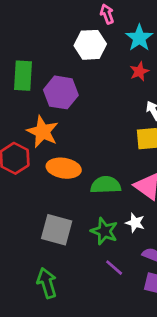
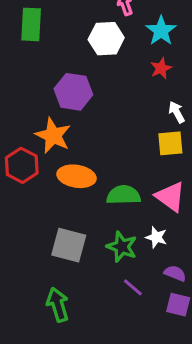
green rectangle: (23, 76) -> (31, 24), moved

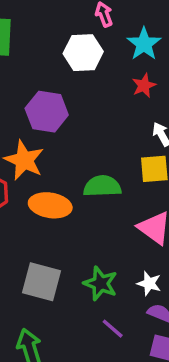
green semicircle: (123, 195) -> (102, 186), moved
white star: (156, 237) -> (149, 283), moved

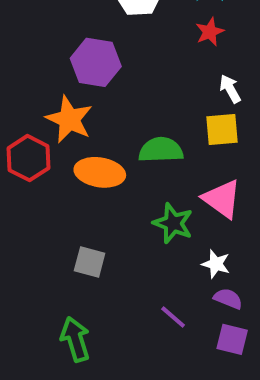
gray square: (42, 282) -> (90, 262), size x0.7
green star: (101, 283) -> (173, 223), moved

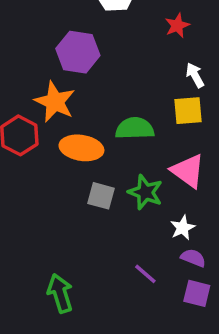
gray square: (90, 262) -> (101, 196), moved
white star: (216, 264) -> (183, 228), turned 30

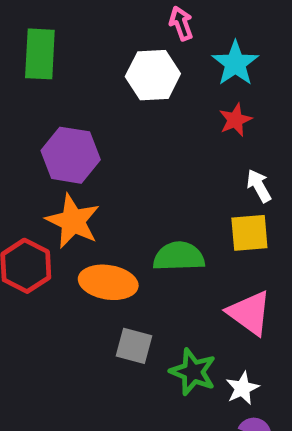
purple hexagon: (78, 52) -> (71, 155), moved
green star: (145, 192) -> (193, 372), moved

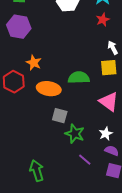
purple hexagon: (71, 155) -> (19, 27), moved
orange star: (73, 221) -> (34, 63), size x0.7
green star: (193, 372) -> (75, 134), moved

